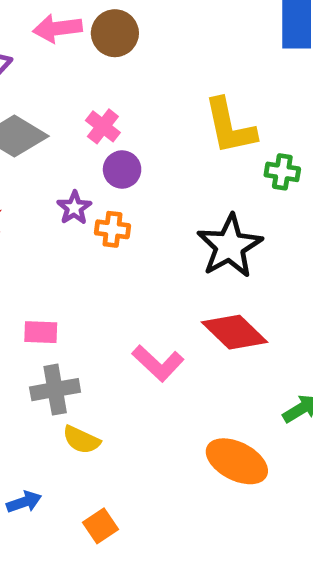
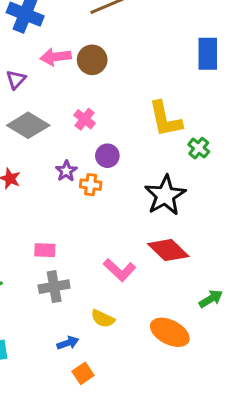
purple circle: (122, 169) -> (107, 156), moved
green cross: (282, 172) -> (199, 148), turned 30
yellow semicircle: (81, 440) -> (103, 319), moved
blue arrow: (24, 502) -> (68, 343), moved

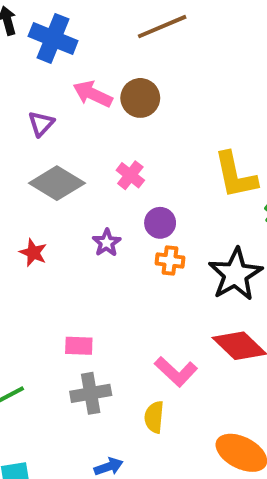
pink arrow: (56, 57) -> (93, 94), turned 32
orange cross: (91, 185) -> (170, 260), moved
yellow semicircle: (103, 319) -> (154, 417), moved, turned 70

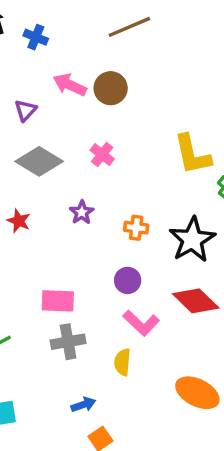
blue cross: (53, 38) -> (36, 37), size x0.6
purple circle: (160, 223) -> (128, 280), moved
pink rectangle: (79, 346) -> (58, 301), size x1.4

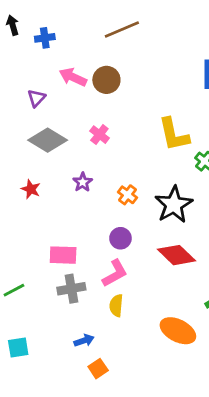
blue cross: (36, 37) -> (45, 38), turned -30
orange cross: (136, 228) -> (127, 195), turned 30
pink L-shape: (141, 323) -> (115, 273), moved, turned -72

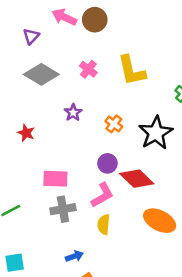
yellow L-shape: (174, 135) -> (132, 71), moved
red star: (31, 189) -> (26, 133), moved
red diamond: (177, 255) -> (137, 179), moved
orange ellipse: (178, 331) -> (160, 221), moved

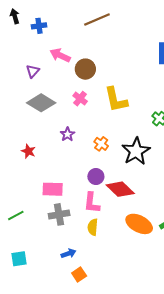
brown circle: (95, 20) -> (85, 69), moved
pink L-shape: (102, 195) -> (92, 203), turned 125

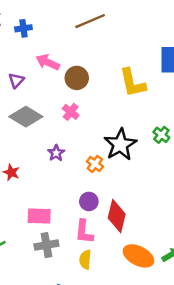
yellow L-shape: (116, 100) -> (132, 83), moved
black star: (136, 151) -> (120, 145), moved
red diamond: (120, 189) -> (117, 216), turned 60

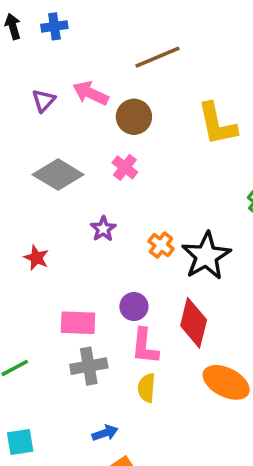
brown line: (90, 21) -> (157, 57), moved
blue cross: (23, 28) -> (54, 26), moved
purple triangle: (16, 80) -> (44, 101), moved
black star: (120, 145) -> (206, 256), moved
purple circle: (89, 201) -> (134, 307), moved

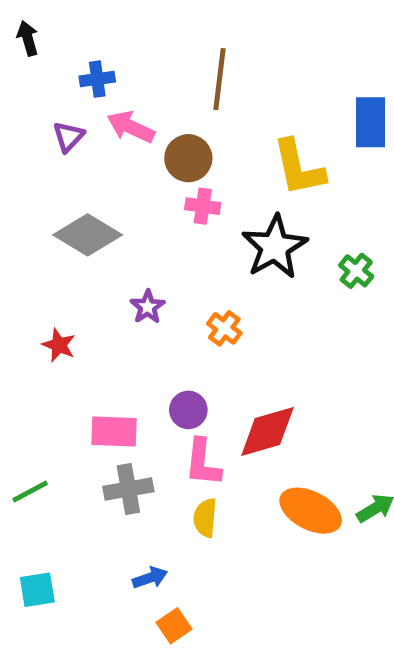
blue cross: (54, 26) -> (97, 79), moved
brown line: (157, 57) -> (220, 79), turned -60
pink cross: (125, 167) -> (203, 206), moved, turned -30
black star: (206, 256) -> (275, 247), moved
red diamond: (194, 323) -> (267, 431), turned 60

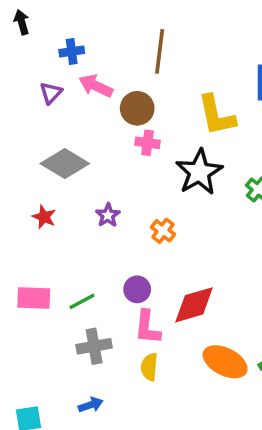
red star: (59, 345) -> (44, 217), moved
pink rectangle: (114, 431) -> (34, 298), moved
green line: (30, 491) -> (82, 301), moved
blue arrow: (150, 578) -> (91, 405), moved

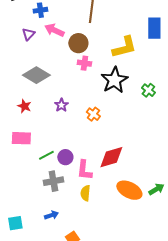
yellow L-shape: (216, 115) -> (124, 47), turned -92
purple circle: (137, 289) -> (65, 157), moved
pink rectangle: (34, 298) -> (21, 138), moved

